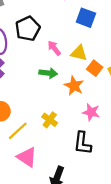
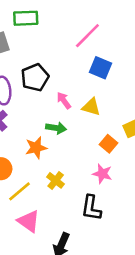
orange square: (95, 68) -> (109, 144), moved
orange star: (74, 86) -> (36, 148), moved, turned 30

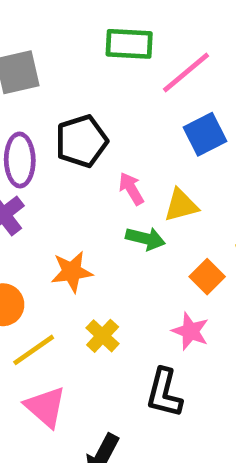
green rectangle: (26, 18) -> (129, 44), moved
blue square: (101, 68) -> (205, 134), turned 35
yellow triangle: (91, 107) -> (181, 205), turned -36
green arrow: (56, 128) -> (145, 239), moved

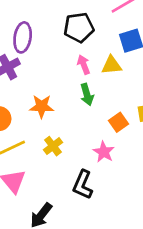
black pentagon: (82, 141) -> (79, 27), moved
yellow triangle: (181, 205) -> (112, 65), moved
green arrow: (145, 239) -> (87, 95), turned 50

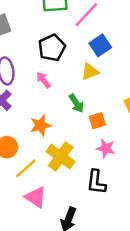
pink arrow: (84, 65) -> (43, 80), moved
orange square: (119, 122) -> (97, 121), moved, turned 35
yellow cross: (53, 146) -> (61, 157), size x1.6

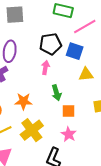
blue square: (100, 45) -> (75, 51), moved, turned 36
yellow triangle: (90, 72) -> (86, 74), moved
pink arrow: (43, 80) -> (45, 67), moved, turned 32

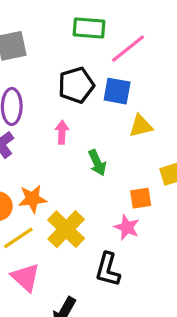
pink arrow: (45, 67) -> (62, 132), moved
orange star: (23, 101) -> (32, 199), moved
orange square: (69, 111) -> (141, 198), moved

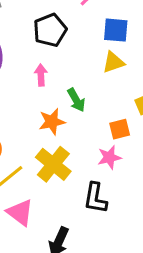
blue square: (117, 91) -> (116, 30), moved
orange star: (32, 199) -> (52, 122), moved
pink star: (127, 227) -> (109, 157), turned -30

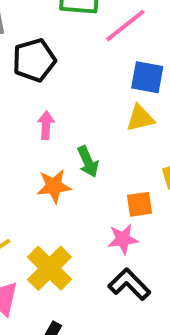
black pentagon: (50, 30) -> (34, 60), moved
yellow cross: (53, 164) -> (49, 268), moved
black L-shape: (95, 198) -> (129, 284), moved, turned 120

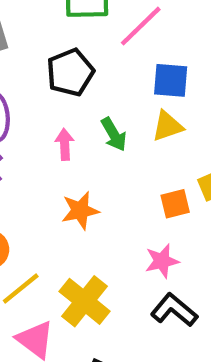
black pentagon: (34, 60) -> (70, 72), moved
green arrow: (88, 162) -> (114, 134), moved
orange square: (140, 204) -> (175, 204), moved

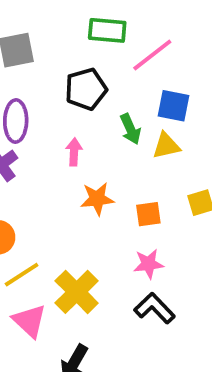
green arrow: (114, 134) -> (130, 129), moved
orange square: (175, 204) -> (148, 214), moved
orange star: (80, 210) -> (97, 199), moved

